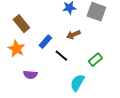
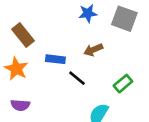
blue rectangle: (45, 42) -> (55, 59), turned 56
purple semicircle: (30, 75) -> (20, 105), moved

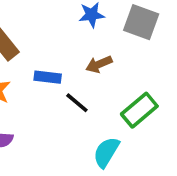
green rectangle: (123, 84) -> (139, 110), size x1.4

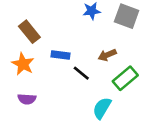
brown arrow: (99, 64) -> (107, 55), moved

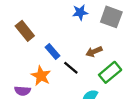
blue rectangle: (61, 55) -> (52, 52), turned 42
orange star: (23, 64) -> (41, 76), moved

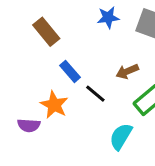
brown rectangle: (25, 31) -> (46, 32), moved

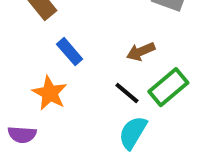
black line: (95, 94) -> (127, 93), moved
purple semicircle: (29, 125) -> (22, 135), moved

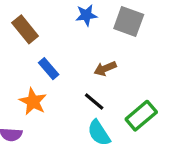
green rectangle: (168, 87) -> (141, 116), moved
cyan semicircle: (133, 133) -> (99, 133), turned -64

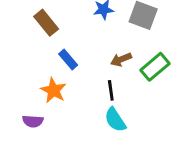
black line: (94, 102) -> (111, 90), turned 42
green rectangle: (141, 116) -> (155, 67), moved

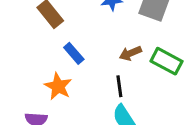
green rectangle: (155, 67) -> (166, 61), turned 68

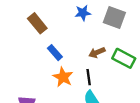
orange star: (58, 86) -> (63, 77), moved

